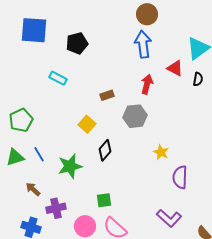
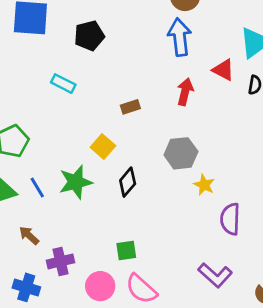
gray hexagon: (135, 116) -> (181, 153), moved
green star: (70, 166) -> (76, 182), moved

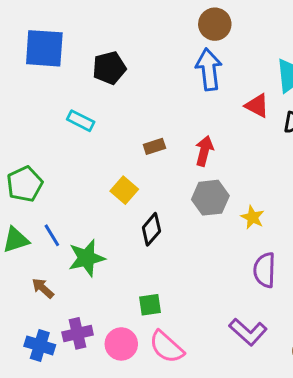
red arrow: (185, 92) -> (204, 151), moved
green star: (76, 182) -> (87, 258), moved
yellow star: (204, 185) -> (253, 217), moved
purple cross: (61, 261) -> (78, 333), moved

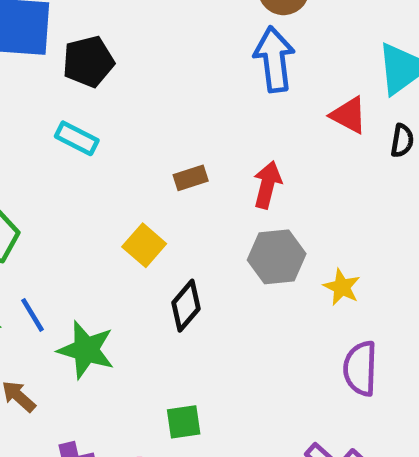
black pentagon: (109, 68) -> (88, 62), moved
green star: (87, 258) -> (86, 350), turned 30

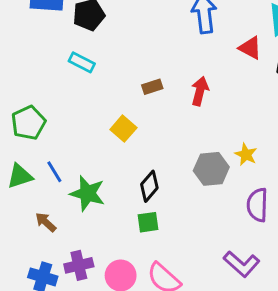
gray hexagon: (277, 257) -> (211, 169), moved
black diamond: (186, 306) -> (149, 186), moved
green square: (184, 422) -> (148, 222), moved

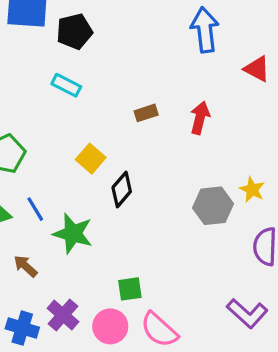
yellow square: (123, 129) -> (91, 159), moved
black diamond: (149, 186) -> (122, 190), moved
green square: (148, 222) -> (130, 289), moved
purple cross: (79, 265) -> (63, 315), turned -36

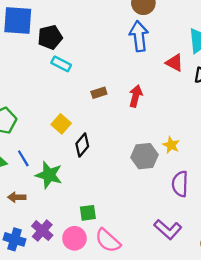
cyan rectangle: (66, 85) -> (61, 64), moved
brown arrow: (26, 266) -> (17, 197), turned -42

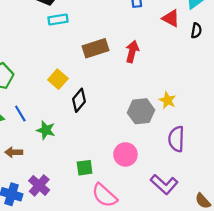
cyan rectangle: (61, 64) -> (58, 19), turned -36
brown rectangle: (99, 93) -> (96, 48), size x1.6
green star: (49, 175) -> (46, 130), size x0.7
pink circle: (74, 238) -> (125, 154), moved

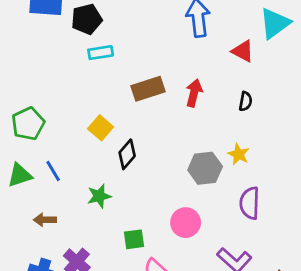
black semicircle: (196, 31) -> (246, 101), moved
green star: (46, 130) -> (99, 196), moved, turned -30

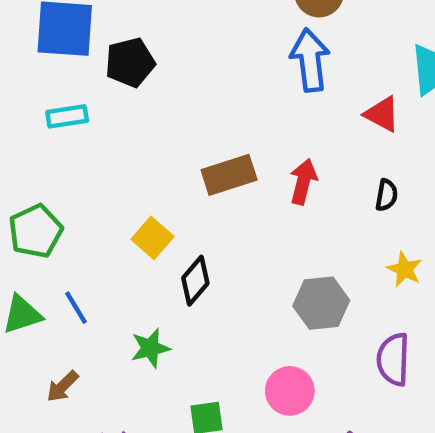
cyan rectangle: (101, 53) -> (67, 116), moved
yellow star: (239, 154) -> (405, 269), moved
brown arrow: (45, 220) -> (63, 386), turned -45

